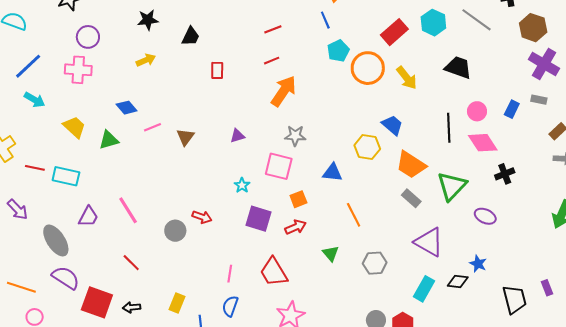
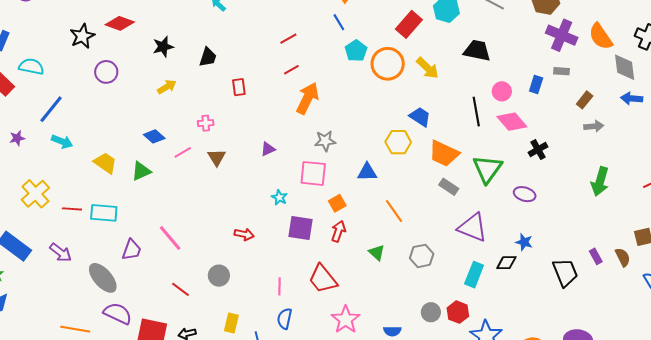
pink cross: (78, 70) -> (206, 123), moved, size x0.6
red arrow: (296, 227) -> (338, 231), turned -40
gray circle: (175, 231) -> (219, 276), moved

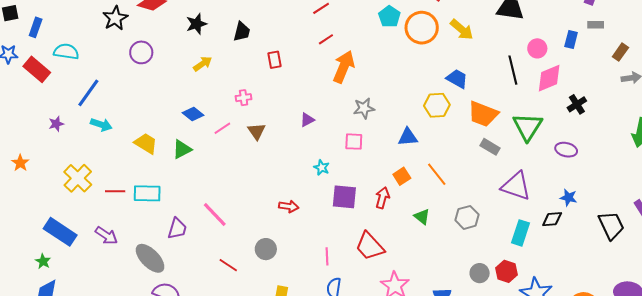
pink diamond: (512, 122) -> (549, 78), turned -68
pink square: (313, 173) -> (354, 142), size x0.7
orange square: (337, 203) -> (402, 176), moved

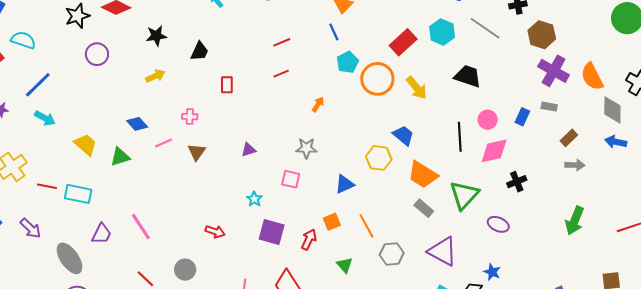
orange arrow: (344, 67) -> (318, 104), moved, size x0.5
blue triangle: (408, 137) -> (344, 184), turned -30
gray hexagon: (467, 217) -> (392, 254), moved

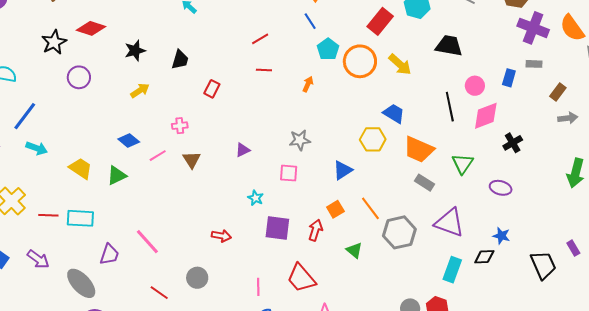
red line: (281, 74) -> (264, 70), turned 35
red rectangle: (227, 85) -> (212, 89), turned 36
orange arrow: (318, 104) -> (308, 84), moved
green triangle: (464, 195) -> (463, 164), size x0.7
gray hexagon: (392, 254) -> (399, 232), size x1.4

